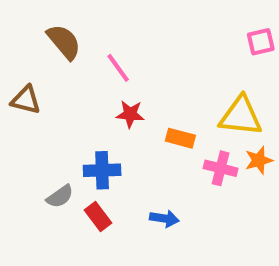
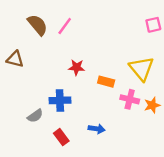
pink line: (118, 68) -> (65, 26), moved, turned 72
yellow triangle: (241, 116) -> (142, 69), turned 44
orange star: (259, 160) -> (152, 105), moved
red rectangle: (98, 216) -> (61, 137), moved

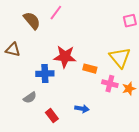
pink line: (65, 26) -> (56, 13), moved
red star: (77, 67) -> (65, 57), size x1.6
blue cross: (60, 100) -> (45, 74), moved

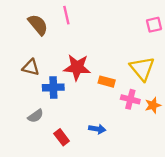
pink line: (56, 13) -> (66, 15), turned -49
brown triangle: (13, 50) -> (31, 67), moved

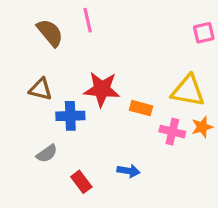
yellow triangle: (142, 69) -> (188, 91), turned -40
orange star: (153, 105) -> (202, 127), moved

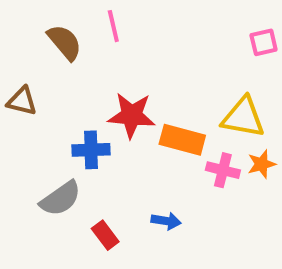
brown triangle: (41, 89) -> (22, 101), moved
orange rectangle: (141, 108) -> (182, 140), size x1.5
gray semicircle: (47, 154) -> (61, 199), size x1.5

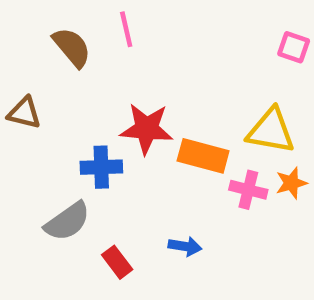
pink square: (264, 42) -> (294, 47), turned 32

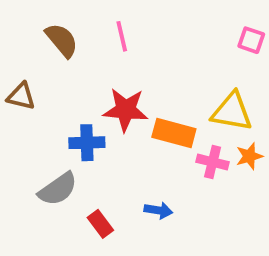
pink line: (126, 29) -> (122, 36), moved

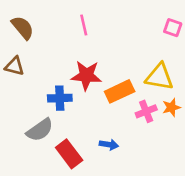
brown semicircle: (62, 40) -> (23, 28), moved
orange rectangle: (174, 133) -> (120, 91), turned -40
pink cross: (213, 162) -> (146, 111), turned -36
red rectangle: (100, 224) -> (69, 154), size x1.5

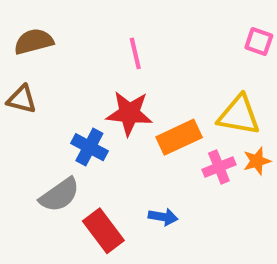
pink line: (84, 25) -> (135, 53), moved
brown semicircle: (23, 28) -> (34, 41), turned -65
blue cross: (60, 98) -> (89, 147), turned 30

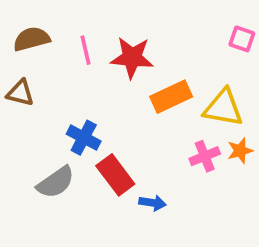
pink line: (135, 53) -> (86, 50), moved
red star: (129, 113) -> (132, 58), moved
orange rectangle: (179, 137) -> (171, 97), moved
red rectangle: (103, 231) -> (115, 175), moved

